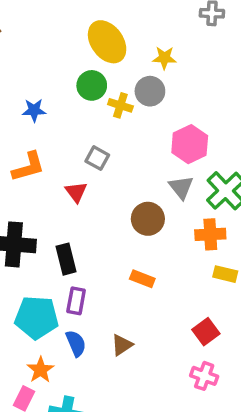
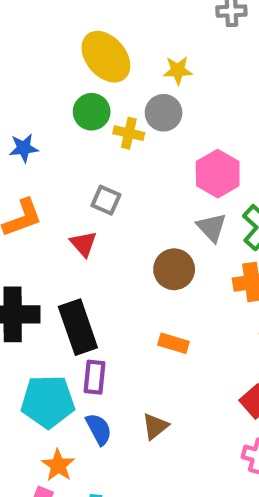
black rectangle: (66, 259) -> (78, 327), size x1.4

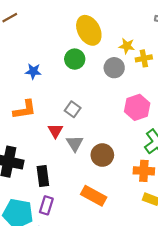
yellow cross: (129, 133) -> (144, 58), moved, turned -35
gray triangle: (212, 227) -> (75, 143), moved
black rectangle: (78, 327) -> (43, 176), size x0.7
orange rectangle: (173, 343) -> (94, 196), size x1.5

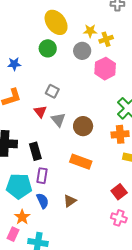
pink hexagon: (137, 107) -> (105, 69), moved

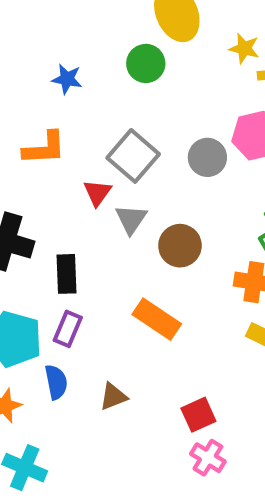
gray circle: (82, 51) -> (207, 157), moved
gray square: (52, 91) -> (133, 156), size x1.6
red square: (119, 192) -> (198, 415), moved

